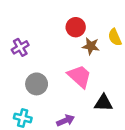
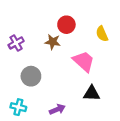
brown star: (91, 46) -> (53, 42), moved
pink trapezoid: (79, 76) -> (84, 61), moved

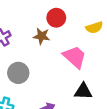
yellow semicircle: (102, 34) -> (94, 28), turned -84

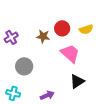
red circle: (56, 18) -> (62, 28), moved
black triangle: (83, 91) -> (77, 81), turned -35

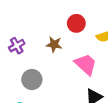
red circle: (62, 28) -> (76, 23), moved

